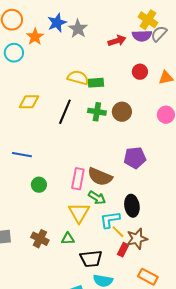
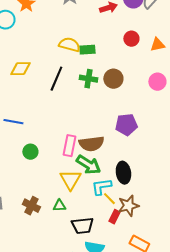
brown semicircle: (100, 177) -> (91, 144), turned -30
green arrow: (97, 198) -> (88, 165), size x1.4

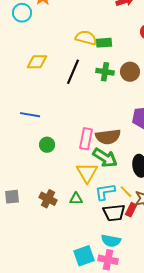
cyan L-shape: (101, 187) -> (105, 192), moved
black trapezoid: (82, 226) -> (114, 213), moved

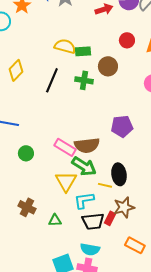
yellow diamond: (37, 62) -> (16, 70), turned -45
brown circle: (130, 72) -> (108, 66), moved
pink rectangle: (86, 139) -> (65, 147), turned -70
yellow line: (126, 192) -> (105, 185), moved, turned -32
green triangle: (76, 199) -> (55, 220), moved

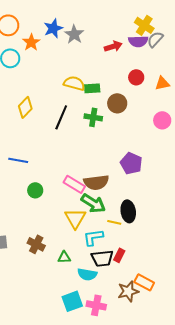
purple pentagon: (122, 126) -> (131, 163), turned 30
brown star: (124, 207) -> (128, 291), moved
cyan semicircle: (90, 249) -> (87, 274), moved

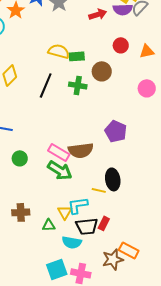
green arrow: (93, 203) -> (60, 170), moved
yellow triangle: (75, 218) -> (65, 212), moved, size x0.7
brown cross: (36, 244) -> (21, 212), turned -30

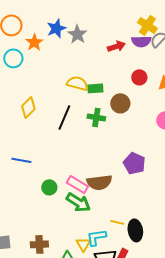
green circle: (20, 158) -> (49, 187), moved
black ellipse: (113, 179) -> (135, 230), moved

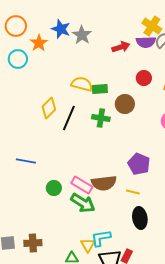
blue star: (56, 28) -> (61, 29), turned -30
yellow diamond: (28, 107) -> (49, 108), moved
yellow line: (117, 222) -> (133, 192), moved
black ellipse: (135, 230) -> (140, 218), moved
brown cross: (39, 244) -> (33, 243), moved

